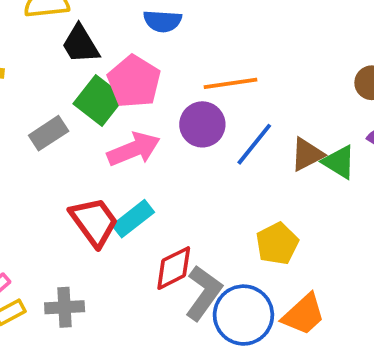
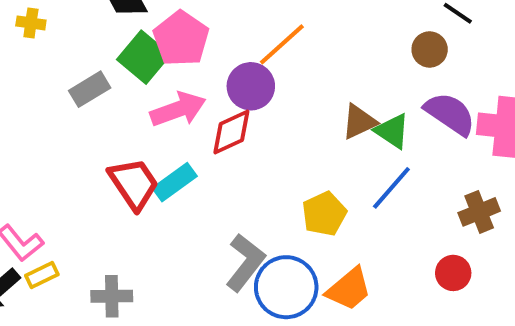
orange line: (230, 83) -> (282, 44), turned -36
blue line: (254, 144) -> (391, 188), moved
red diamond: (174, 268) -> (231, 132), moved
gray cross: (65, 307) -> (112, 296), moved

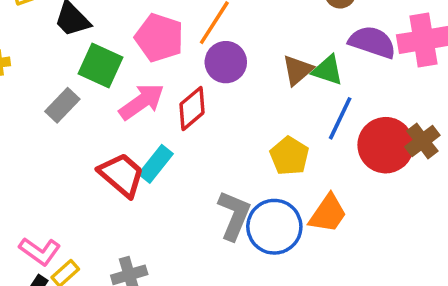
pink pentagon: (181, 39) -> (159, 38), moved
purple circle: (251, 86) -> (226, 62), moved
brown cross: (479, 212) -> (422, 141), moved
red circle: (453, 273) -> (386, 145), moved, size x1.8

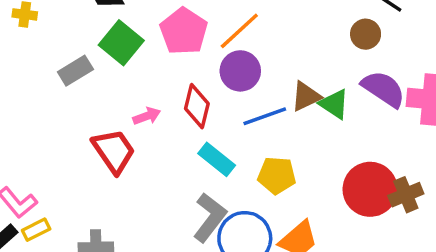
pink arrow: (142, 102) -> (147, 116), moved, size x0.6
red diamond: (192, 108) -> (197, 106), turned -51
blue line: (340, 118) -> (265, 116), moved, turned 30
yellow pentagon: (289, 156) -> (277, 175), turned 30
cyan rectangle: (156, 164) -> (217, 159), moved, turned 75

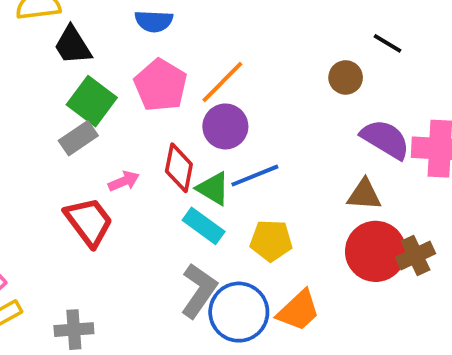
brown circle: (366, 34) -> (346, 77), moved
gray rectangle: (75, 71) -> (78, 138), moved
brown triangle: (306, 96) -> (364, 195), moved, turned 32
green triangle: (334, 104) -> (213, 189), moved

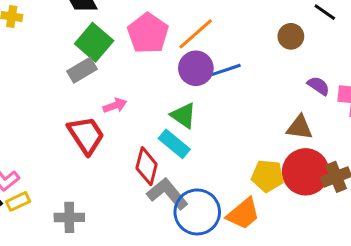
purple semicircle: (385, 139) -> (318, 86), size x0.6
red diamond: (179, 168) -> (147, 166), moved
blue line: (255, 176) -> (222, 71), moved
yellow pentagon: (271, 241) -> (268, 176), moved
gray L-shape: (199, 291) -> (167, 194), turned -78

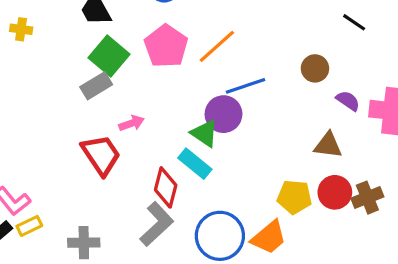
brown circle: (291, 36) -> (315, 68), moved
purple circle: (196, 68) -> (223, 114), moved
red circle: (306, 172) -> (335, 192), size x0.7
gray L-shape: (167, 194) -> (157, 224), moved, turned 87

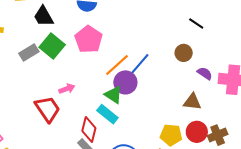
black line: (354, 22) -> (196, 23), moved
orange line: (217, 46) -> (117, 65), moved
gray rectangle: (96, 86) -> (29, 53), moved
blue line: (245, 86) -> (139, 64), turned -30

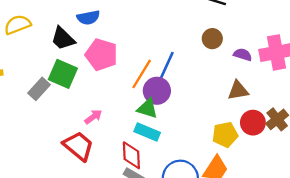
black trapezoid: (43, 16) -> (63, 39), moved

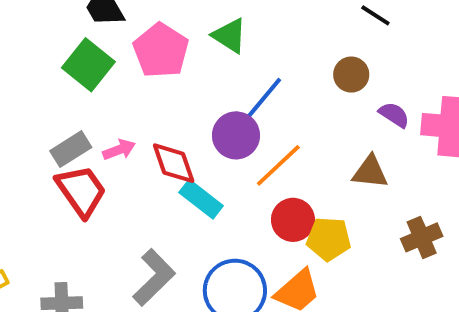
orange line: (142, 74) -> (278, 165), moved
gray rectangle: (39, 89) -> (71, 149), moved
green triangle: (147, 108) -> (229, 36), moved
red circle: (253, 123) -> (293, 220), moved
red diamond: (131, 155) -> (174, 163), moved, turned -32

